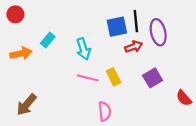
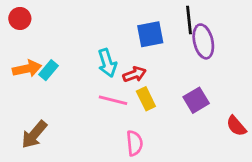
black line: (136, 21) -> (189, 20), moved
cyan rectangle: (48, 40) -> (49, 70), moved
red arrow: (134, 47) -> (134, 74), moved

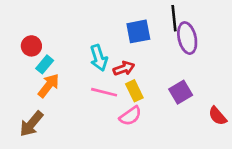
red circle: (20, 18) -> (31, 46), moved
orange arrow: (27, 69) -> (49, 86), moved, turned -40
pink semicircle: (134, 143) -> (130, 116), moved, turned 60

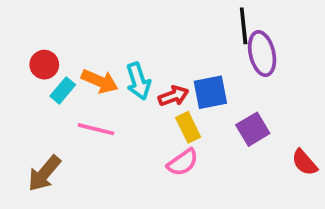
blue square: (138, 31) -> (210, 92), moved
orange arrow: (49, 86) -> (100, 81), moved, turned 75
pink line: (104, 92) -> (96, 129), moved

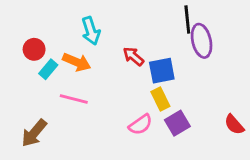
cyan arrow: (138, 81) -> (91, 31), moved
red arrow: (173, 96) -> (133, 56), moved, turned -120
yellow rectangle: (188, 127) -> (160, 99), moved
purple square: (253, 129) -> (177, 123), moved

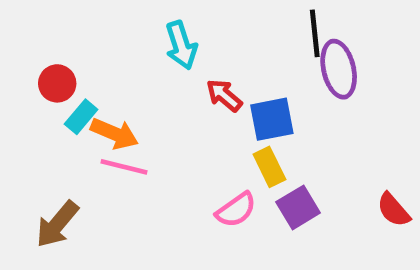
cyan arrow: (91, 31) -> (181, 45), moved
orange arrow: (77, 62) -> (114, 134), moved

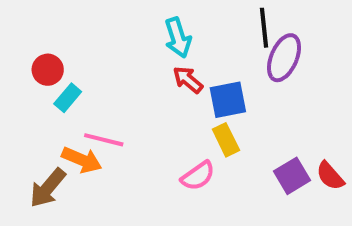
cyan arrow: (181, 45) -> (178, 38), moved
purple ellipse: (339, 69) -> (284, 58), turned 36
orange arrow: (114, 134) -> (82, 160), moved
purple square: (298, 207) -> (292, 176), moved

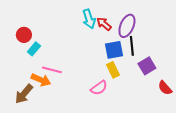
black line: (264, 28) -> (132, 46), moved
purple ellipse: (284, 58) -> (127, 26), moved
red arrow: (188, 80) -> (104, 24), moved
purple square: (292, 176) -> (147, 66), moved

